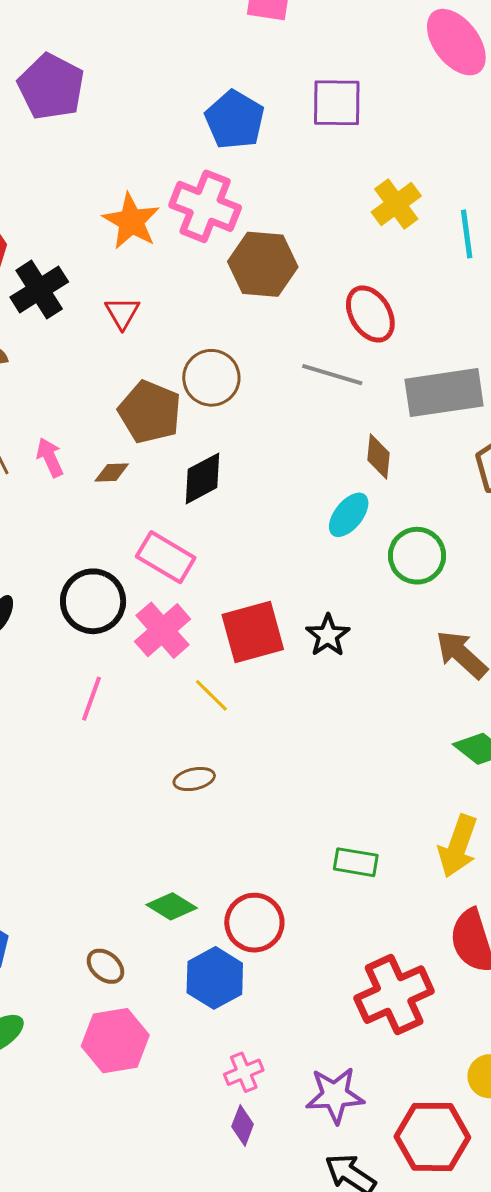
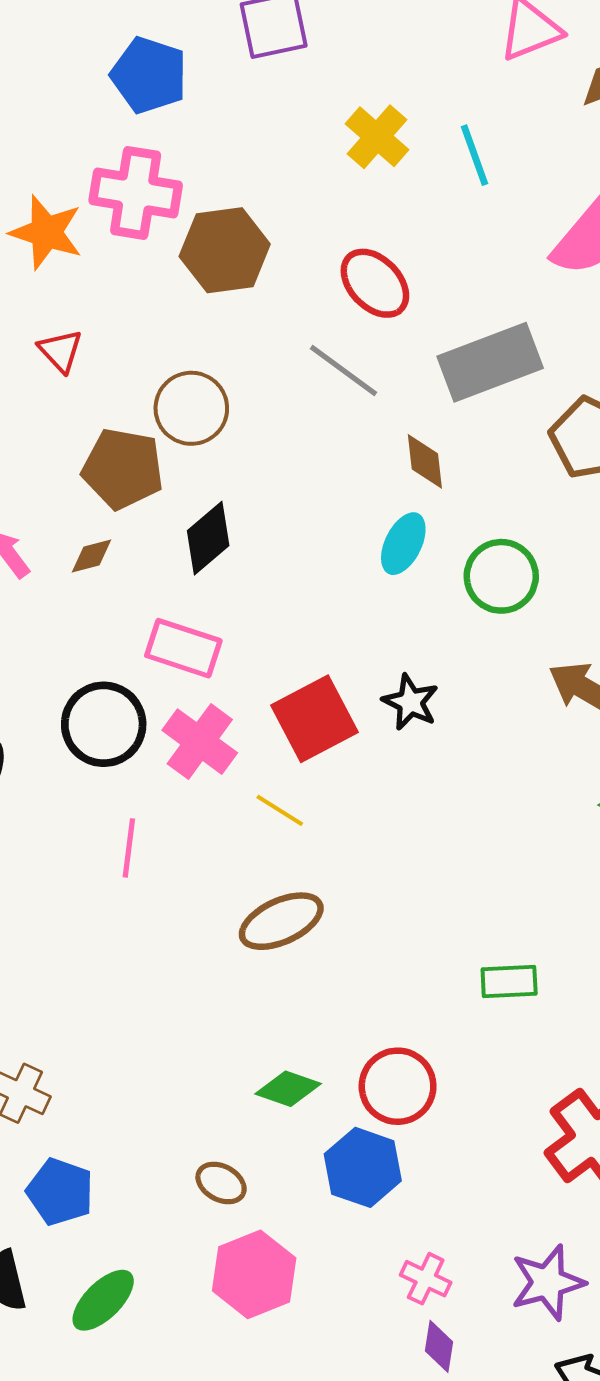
gray line: (332, 375) -> (344, 371), turned 32
brown ellipse: (194, 779) -> (281, 921), size x1.6
pink cross: (244, 1072) -> (426, 1279), turned -30

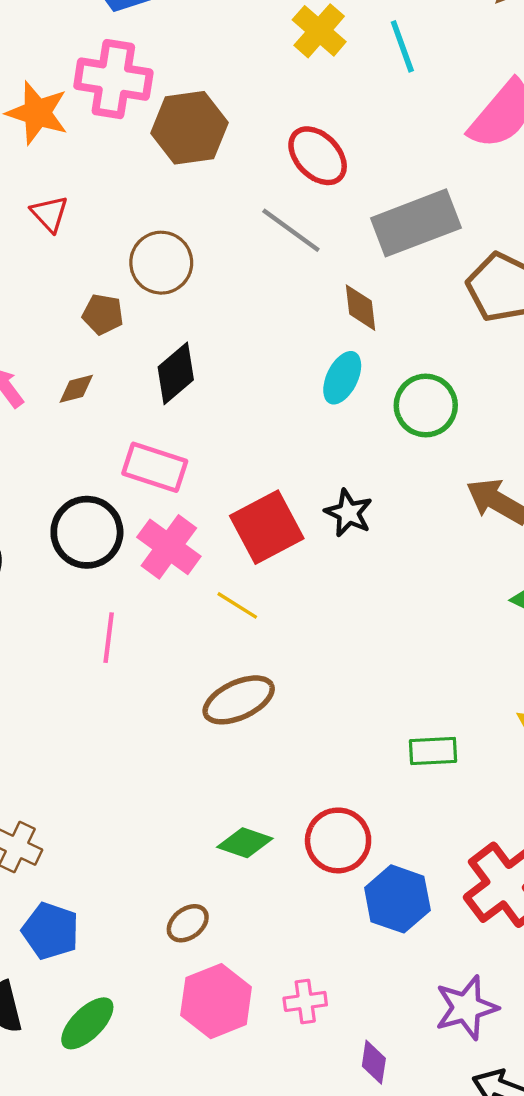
brown pentagon: (123, 469) -> (103, 314), size x0.6
blue hexagon: (363, 1167) -> (397, 899), moved
brown ellipse: (221, 1183) -> (188, 923), turned -66
pink cross: (426, 1279) -> (305, 1001), moved, turned -33

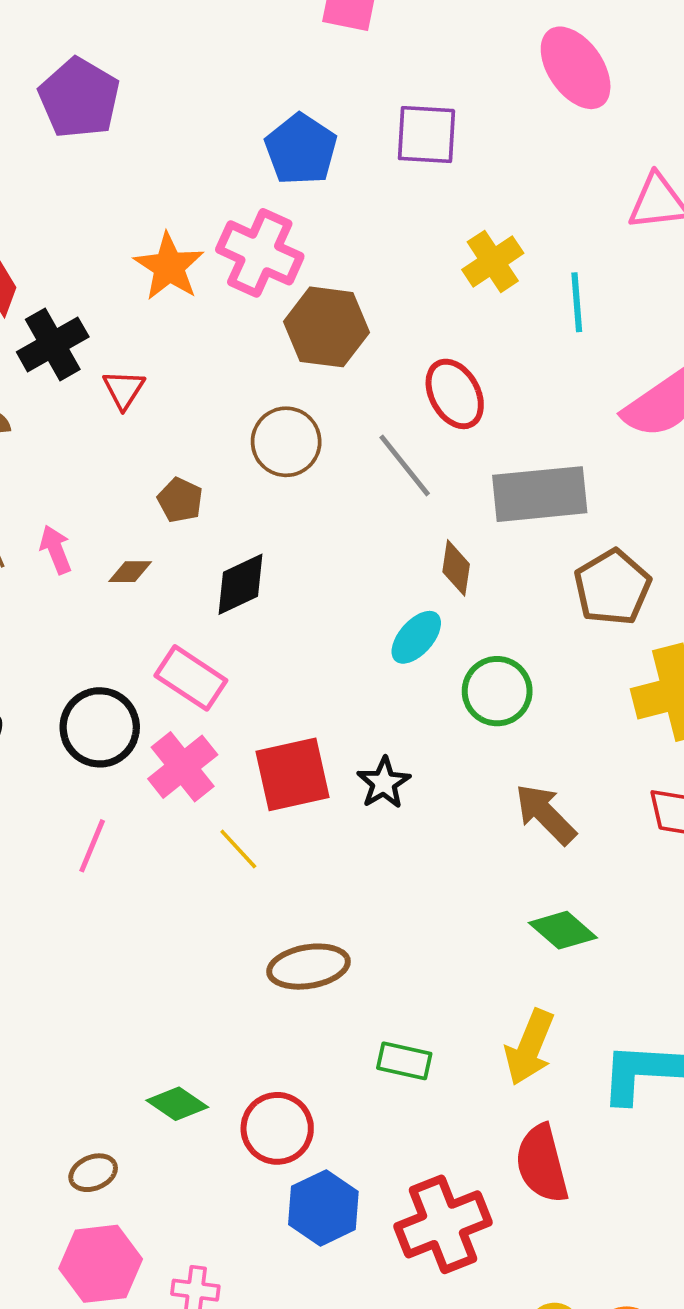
red triangle: (50, 214) -> (124, 389), moved
brown circle: (161, 263) -> (286, 442), moved
brown ellipse: (239, 700) -> (308, 967), moved

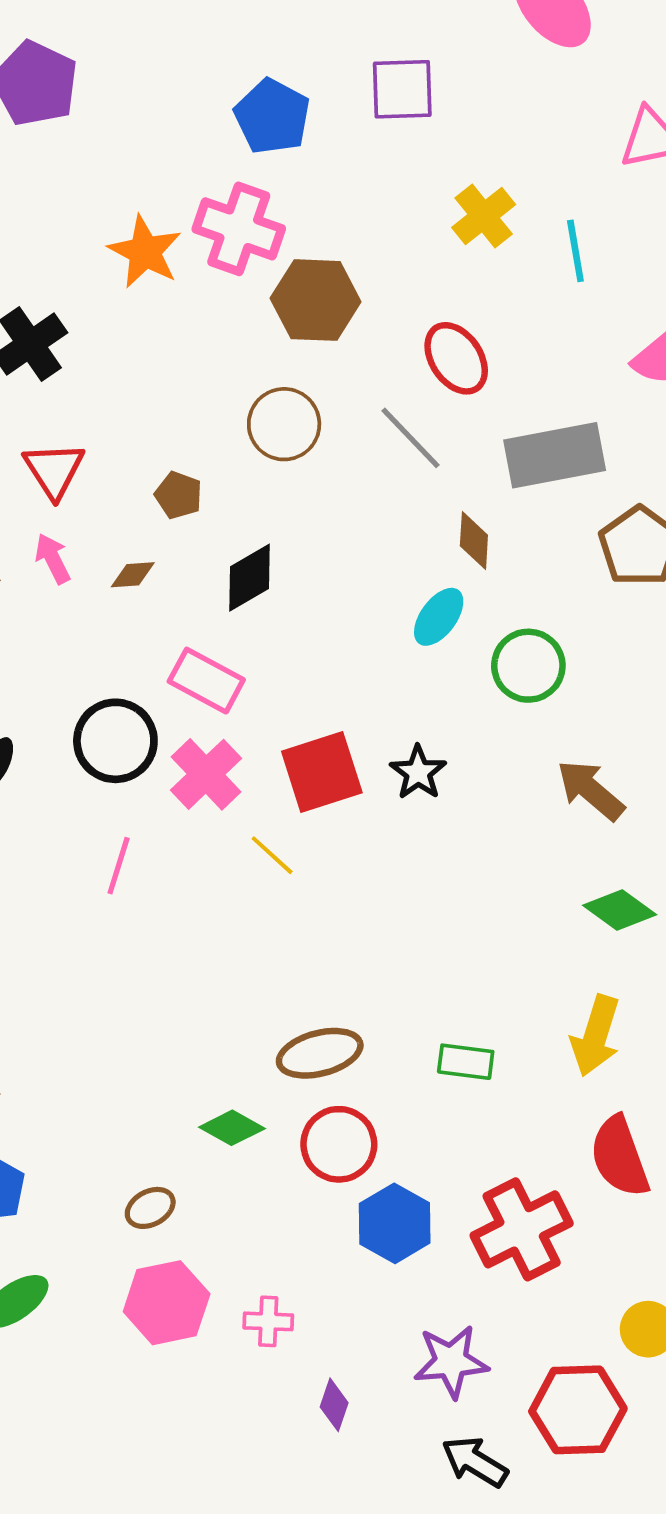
red triangle: (124, 389) -> (54, 470), moved, size x1.4
brown ellipse: (308, 967) -> (320, 1053), moved

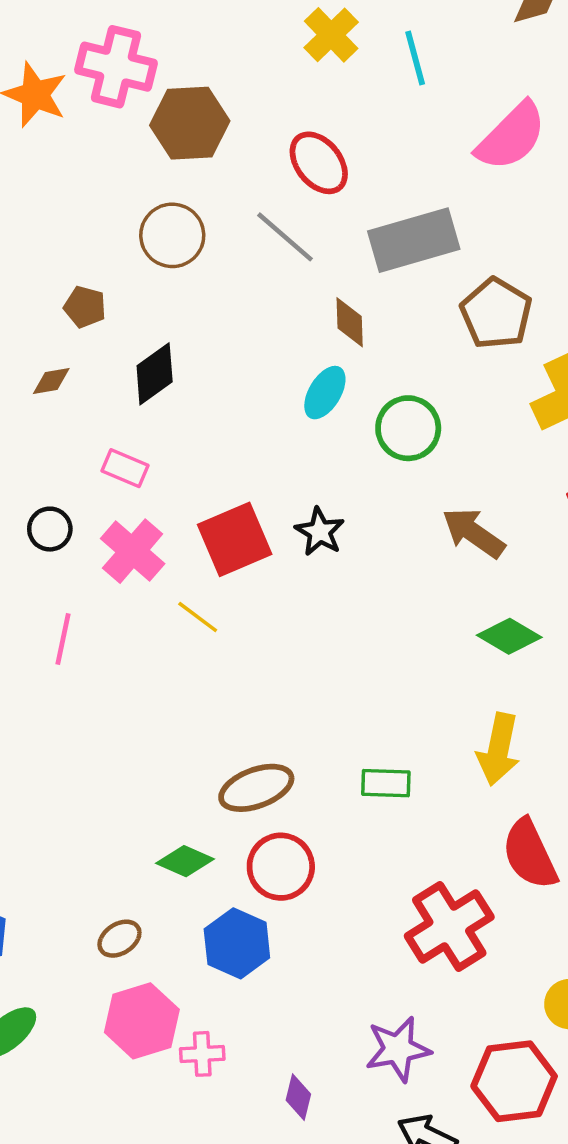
pink rectangle: (206, 681) -> (125, 468), size x0.7
black circle: (115, 741) -> (50, 529), size x0.6
blue hexagon: (395, 1223) -> (237, 943), moved
pink cross: (268, 1321) -> (202, 1054), moved

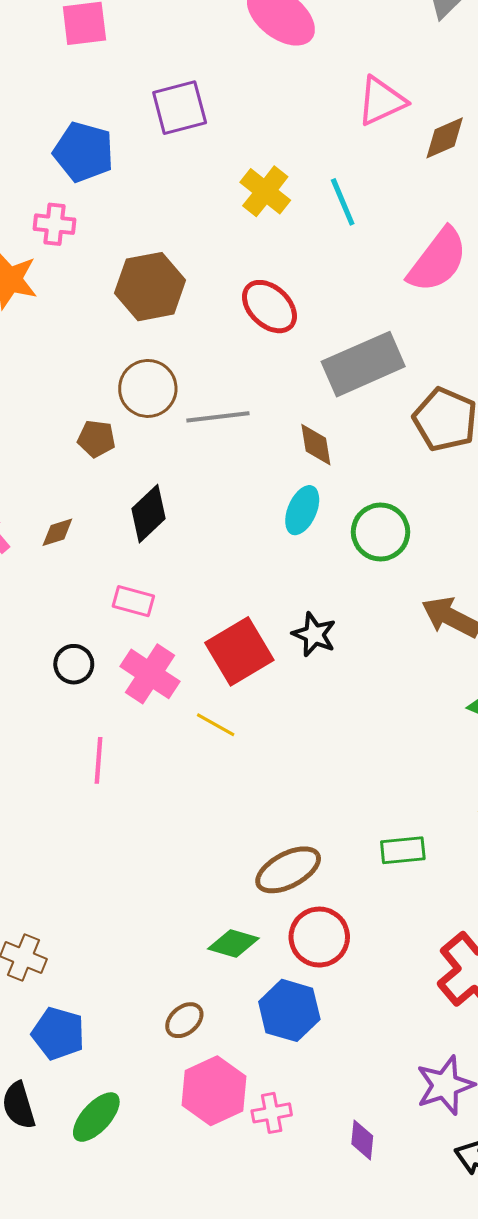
pink cross: (116, 67) -> (55, 224), moved, size x0.6
gray line: (285, 237) -> (218, 417), moved, turned -40
brown pentagon: (85, 307) -> (96, 439), moved

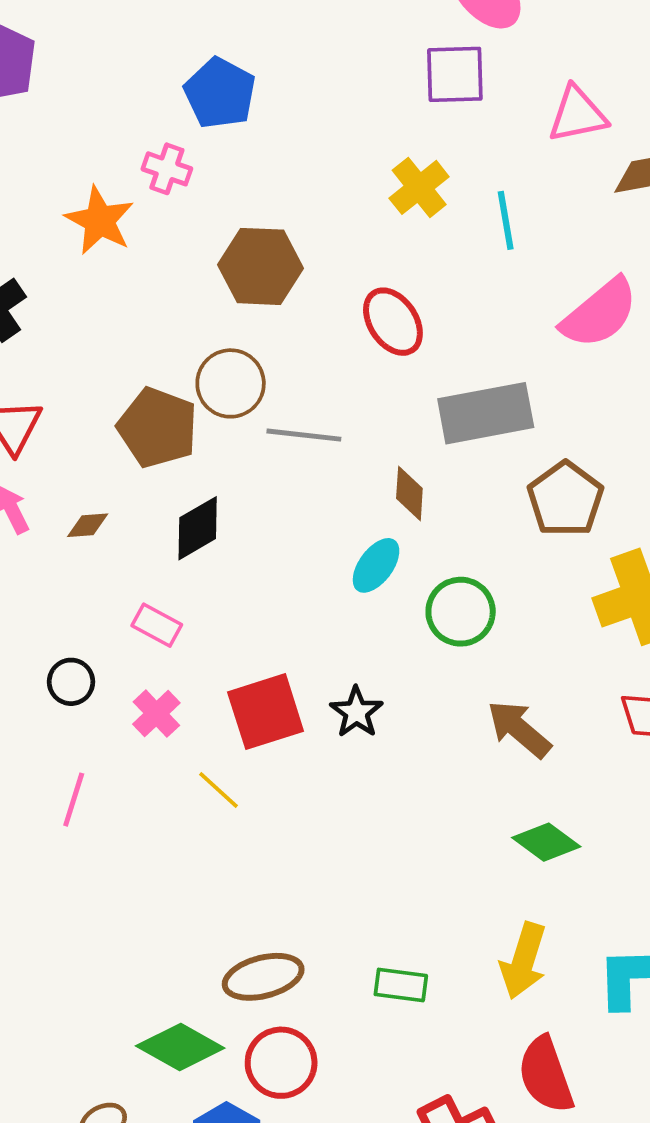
purple square: (180, 108) -> (455, 74), moved
brown pentagon: (96, 439) -> (158, 428), size x1.8
pink cross: (150, 674) -> (156, 714), size x0.7
green diamond: (233, 943) -> (180, 1047), size x1.4

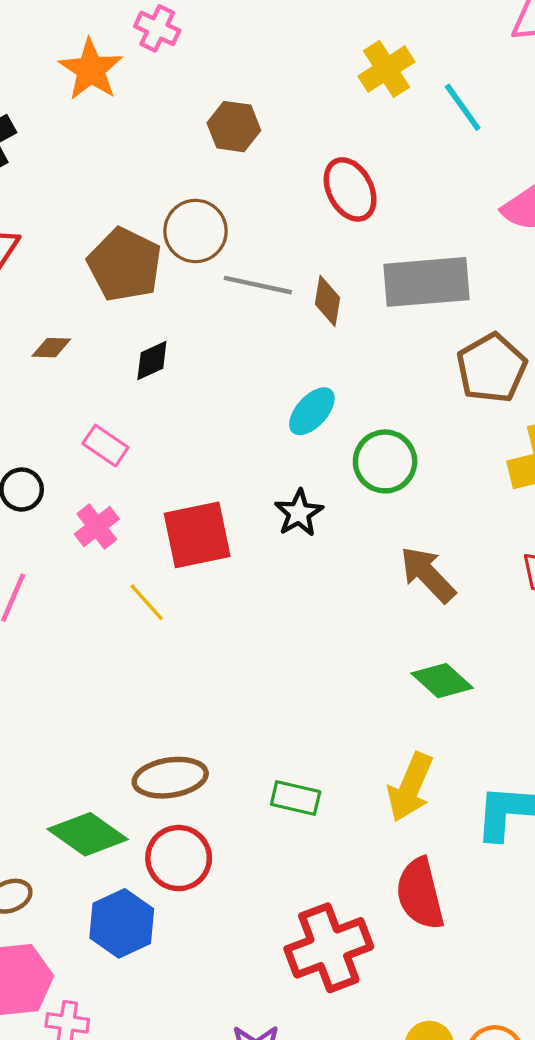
cyan line: (506, 220) -> (463, 107), turned -32
brown hexagon: (261, 266) -> (234, 127), size x0.7
brown diamond: (409, 493) -> (328, 301), moved
black diamond: (198, 528) -> (152, 361), size x0.7
black star: (356, 712) -> (299, 513), moved

